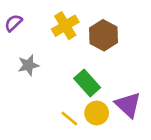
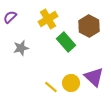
brown hexagon: (103, 35) -> (89, 26), moved
green rectangle: (87, 83) -> (66, 42), moved

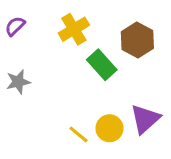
gray star: (21, 48) -> (18, 82), moved
purple triangle: (94, 77) -> (145, 119), turned 35

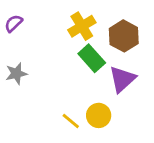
yellow cross: (74, 29) -> (82, 26), moved
purple triangle: (145, 119) -> (122, 79), moved

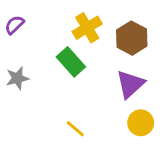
green rectangle: (92, 58) -> (71, 62), moved
yellow circle: (99, 115) -> (141, 123), moved

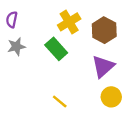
purple semicircle: (14, 25) -> (12, 20), turned -35
gray star: (17, 78) -> (16, 47), moved

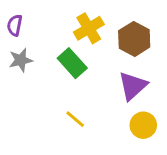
yellow line: (60, 102) -> (75, 119), moved

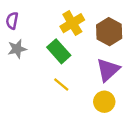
yellow line: (75, 119) -> (61, 85), moved
yellow circle: (143, 125) -> (104, 102), moved

